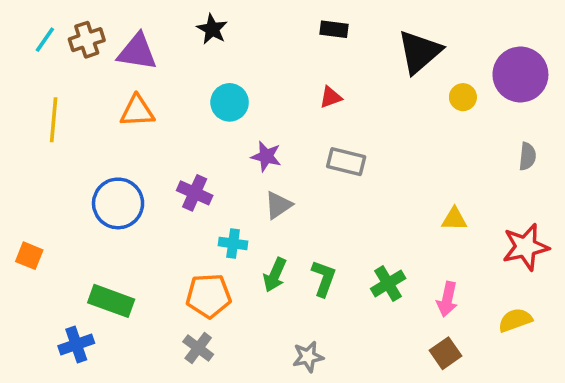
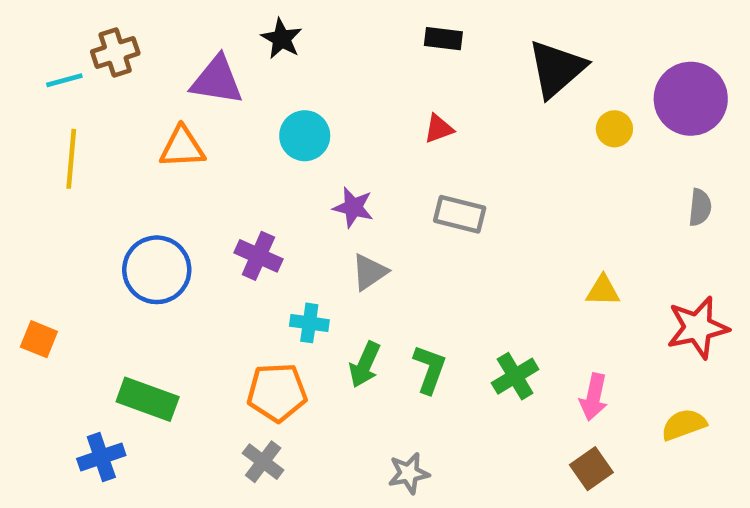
cyan line: (45, 40) -> (64, 80), moved, turned 40
purple triangle: (137, 52) -> (217, 80), moved

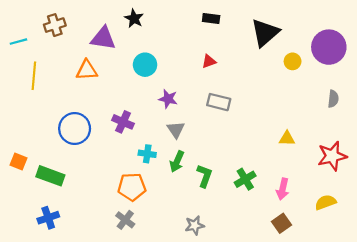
cyan line: (64, 80) -> (18, 42), moved
gray triangle: (369, 272) -> (176, 130), turned -30
green arrow: (365, 365) -> (177, 162), moved
green rectangle: (148, 399) -> (50, 176), moved

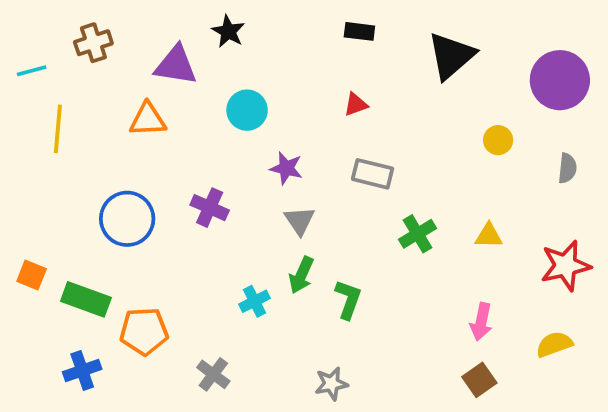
yellow circle: (293, 61) -> (498, 140), moved
cyan cross: (147, 154) -> (255, 301), moved, turned -35
green cross: (245, 179) -> (418, 234), moved
orange pentagon: (132, 187) -> (144, 331), moved

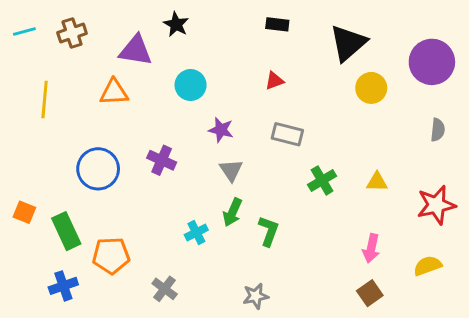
cyan line: (32, 71) -> (24, 32), moved
yellow circle: (498, 140) -> (371, 88), moved, size x1.4
green rectangle: (86, 299) -> (66, 231), turned 45

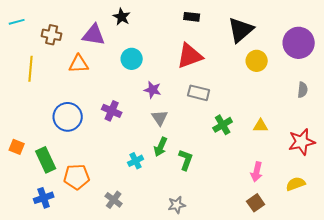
brown cross: (72, 33) -> (52, 35), moved, turned 30
red triangle: (274, 81) -> (190, 56), size x2.0

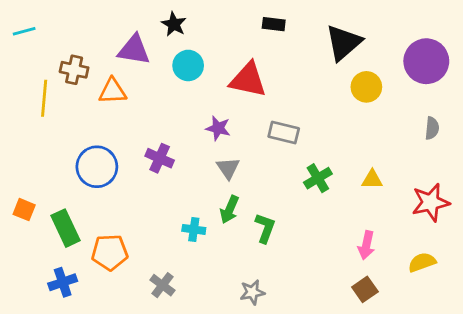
brown cross: (52, 35) -> (74, 70), moved
red triangle: (190, 56) -> (248, 80), moved, turned 32
cyan circle: (132, 59) -> (188, 65), moved
cyan cross: (136, 161) -> (194, 229), turned 35

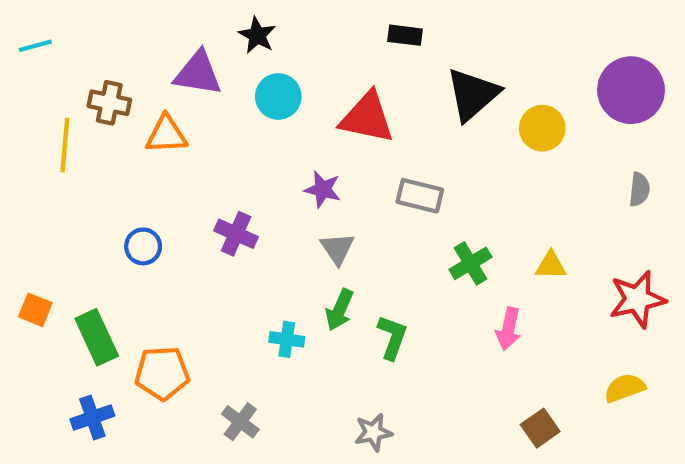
black triangle: (344, 43) -> (473, 94), moved
blue circle: (97, 167) -> (143, 246), size x0.6
pink arrow: (366, 245) -> (508, 329), moved

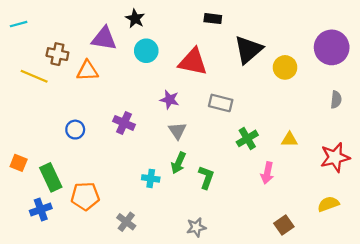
yellow line: (65, 145) -> (34, 76), turned -72
blue cross: (92, 418) -> (41, 210), moved

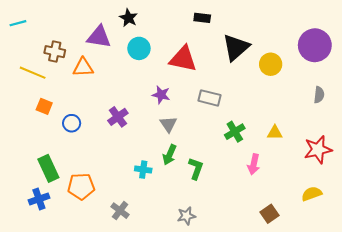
purple cross: (124, 123) -> (118, 117), turned 30
orange square: (19, 163) -> (44, 106), moved

